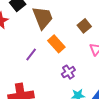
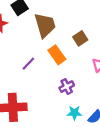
brown square: (84, 26) -> (80, 38), moved

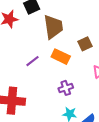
orange rectangle: (57, 55) -> (61, 57), turned -36

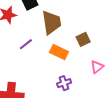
purple line: (33, 61) -> (26, 44), moved

